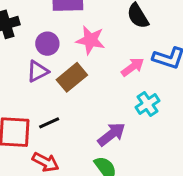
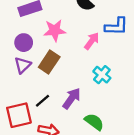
cyan cross: (148, 104) -> (102, 75), moved
purple arrow: (112, 134) -> (72, 98), moved

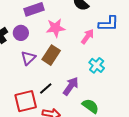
purple circle: (24, 43) -> (21, 33), moved

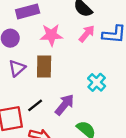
pink arrow: (87, 37) -> (87, 34), moved
brown rectangle: (51, 55) -> (44, 67), turned -36

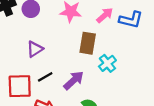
brown rectangle: (44, 67) -> (88, 43), moved
purple triangle: (17, 68) -> (35, 49), moved

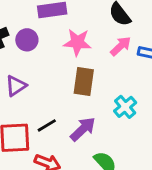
brown rectangle: (88, 43) -> (84, 81), moved
purple triangle: (35, 49) -> (16, 86), moved

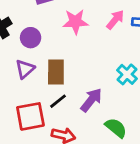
purple circle: (27, 40) -> (31, 38), moved
brown rectangle: (84, 81) -> (56, 72), moved

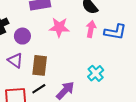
pink arrow: (115, 20) -> (91, 29), turned -35
purple triangle: (25, 69) -> (15, 60), turned -49

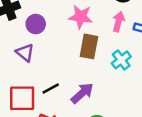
brown rectangle: (40, 65) -> (89, 46), moved
cyan cross: (96, 73) -> (121, 60), moved

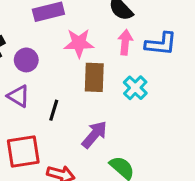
black line: (51, 89) -> (54, 110), moved, turned -36

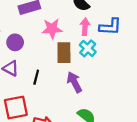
cyan cross: (135, 88) -> (88, 48), moved
purple arrow: (94, 135) -> (74, 82), moved, turned -65

